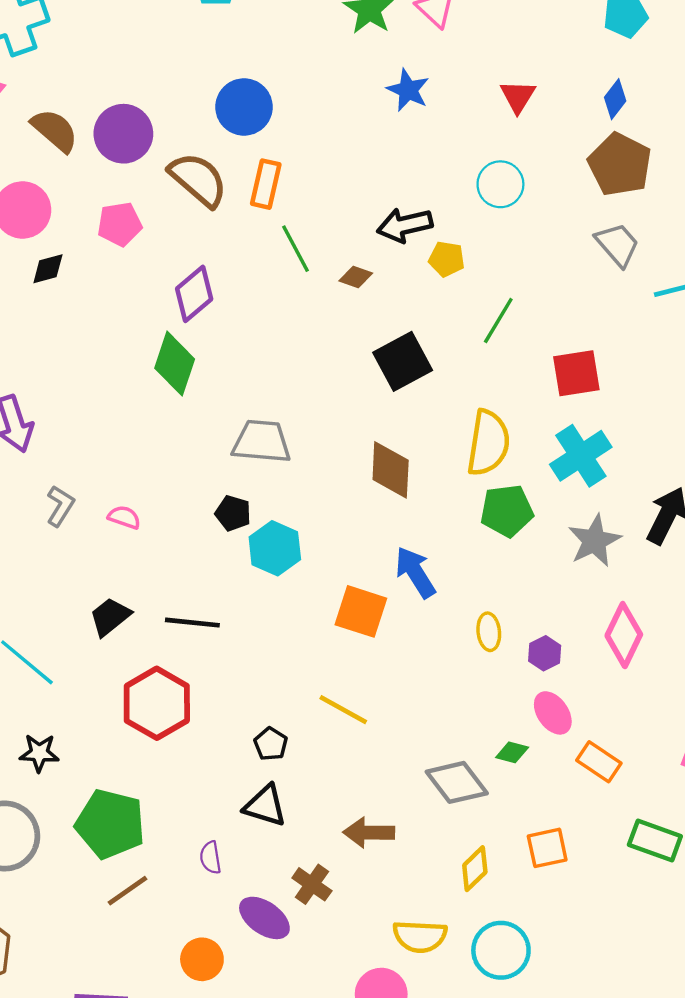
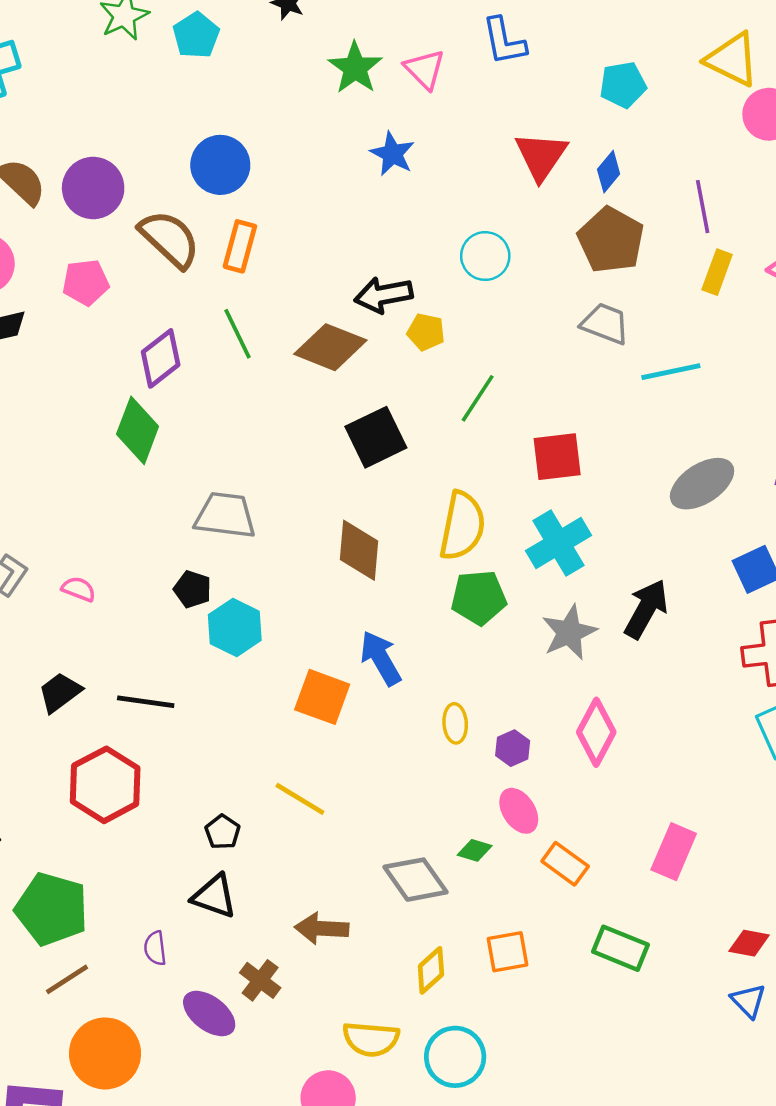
red triangle: (518, 96) -> (541, 156), moved, size x1.4
gray trapezoid: (617, 245) -> (605, 324), turned -30
green line: (296, 249) -> (238, 334), moved
brown diamond: (356, 277) -> (330, 347), size x2.0
orange circle: (202, 959) -> (105, 1053), moved, size x1.6

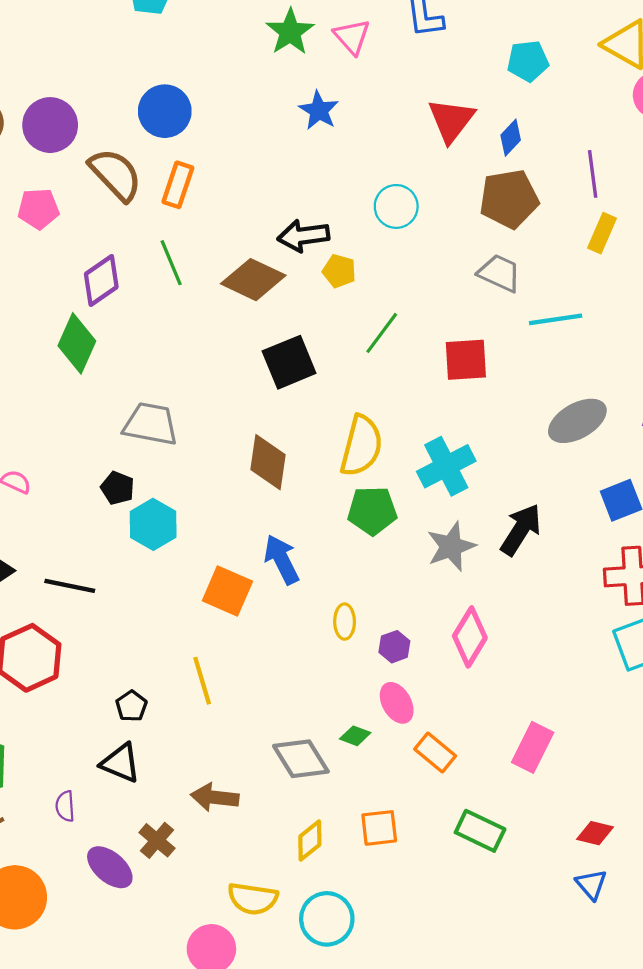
brown pentagon: (611, 240) -> (509, 199), turned 30
red square: (557, 457) -> (466, 360), moved
yellow line: (300, 799) -> (202, 681), turned 39

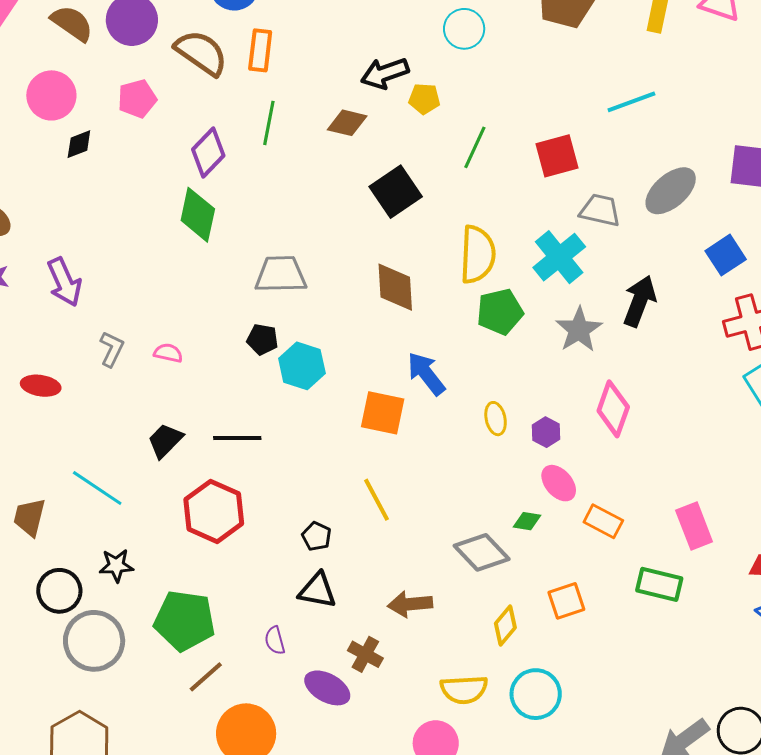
green line: (171, 263) -> (269, 123), turned 45
gray trapezoid: (499, 273) -> (600, 210), moved
brown diamond: (253, 280) -> (347, 123), size x0.7
pink rectangle: (533, 747) -> (694, 526), moved, turned -36

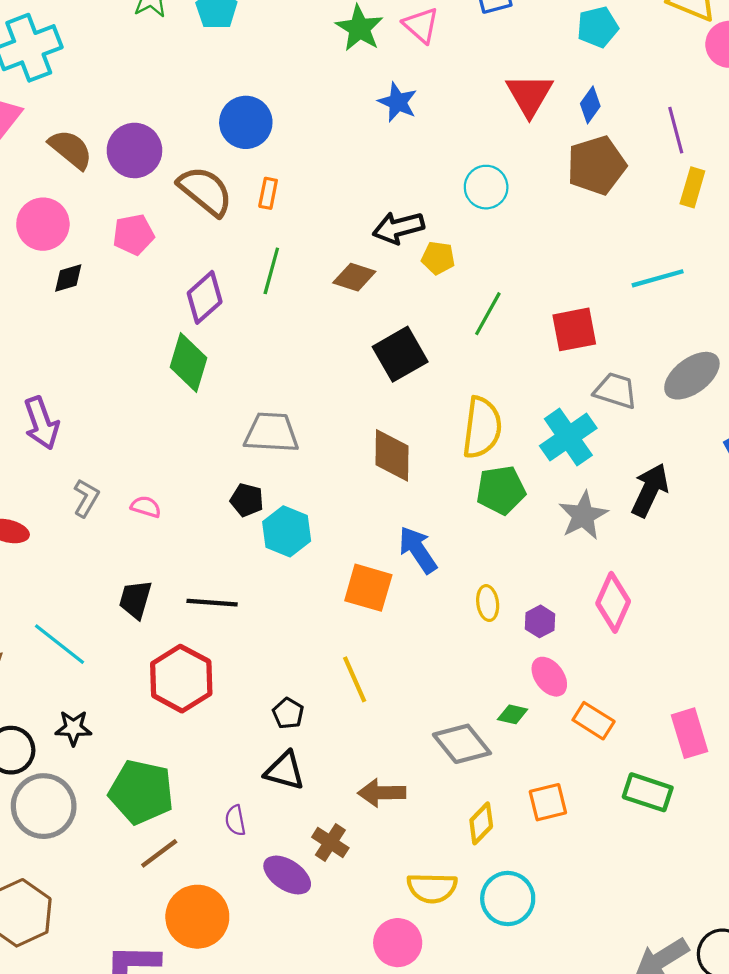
orange rectangle: (260, 50) -> (268, 193), size x0.7
black trapezoid: (165, 441) -> (135, 599), turned -33

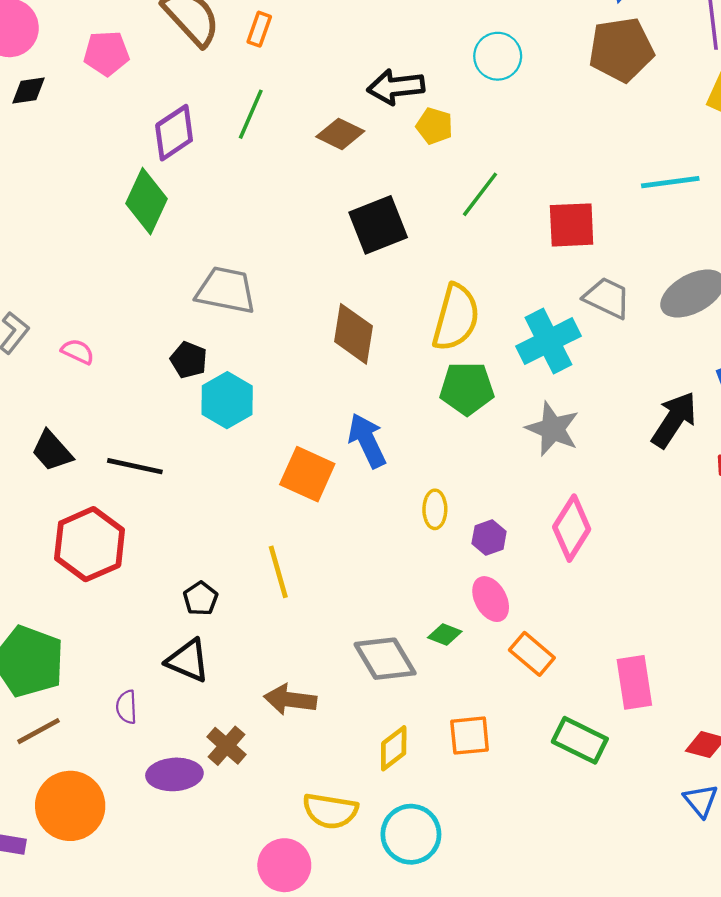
black arrow: (650, 490) -> (674, 420), moved
gray star: (583, 516) -> (553, 429), turned -30
black trapezoid: (135, 599) -> (52, 451), turned -66
purple ellipse: (287, 875) -> (174, 774), turned -45

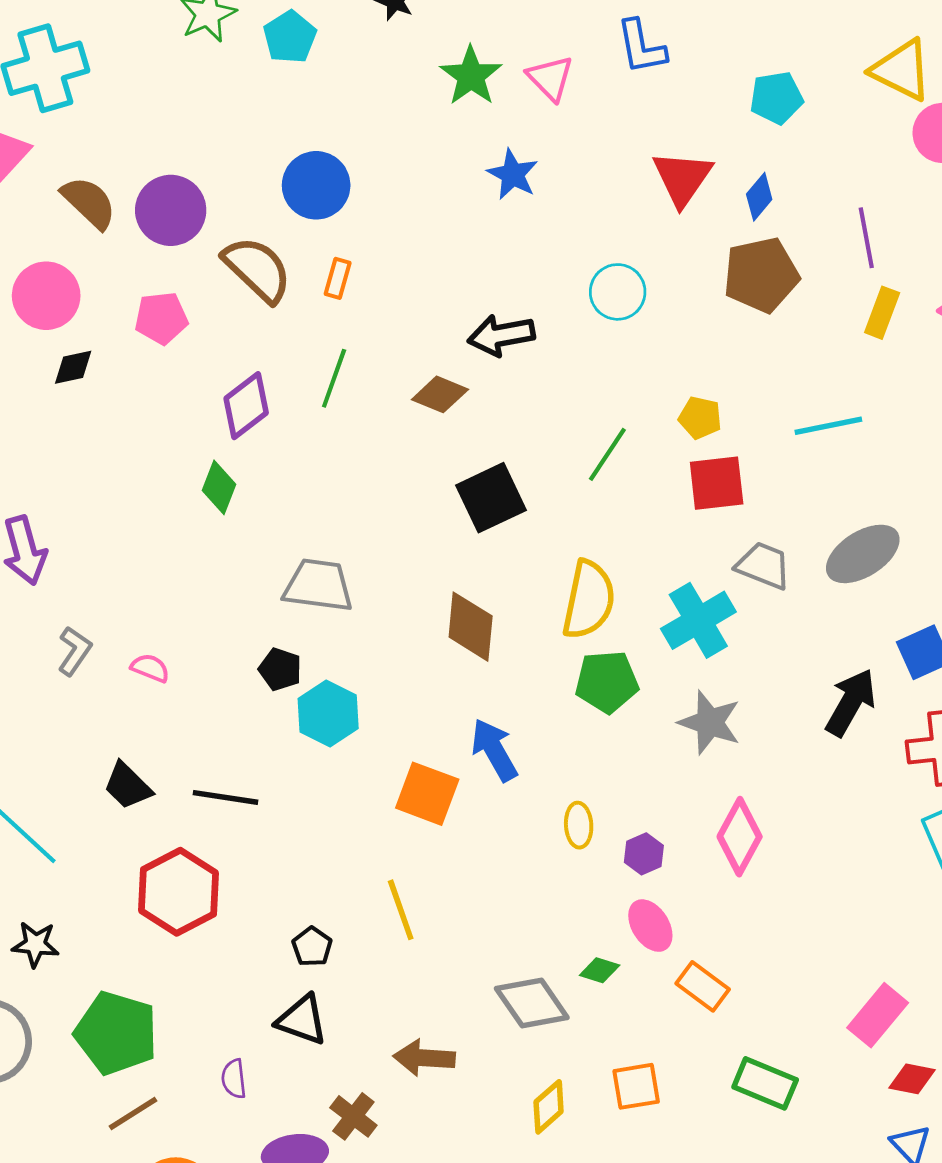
yellow pentagon: (434, 126) -> (700, 418), moved
green diamond: (146, 201) -> (219, 487), size x0.7
pink rectangle: (634, 682) -> (878, 1015), moved, turned 52

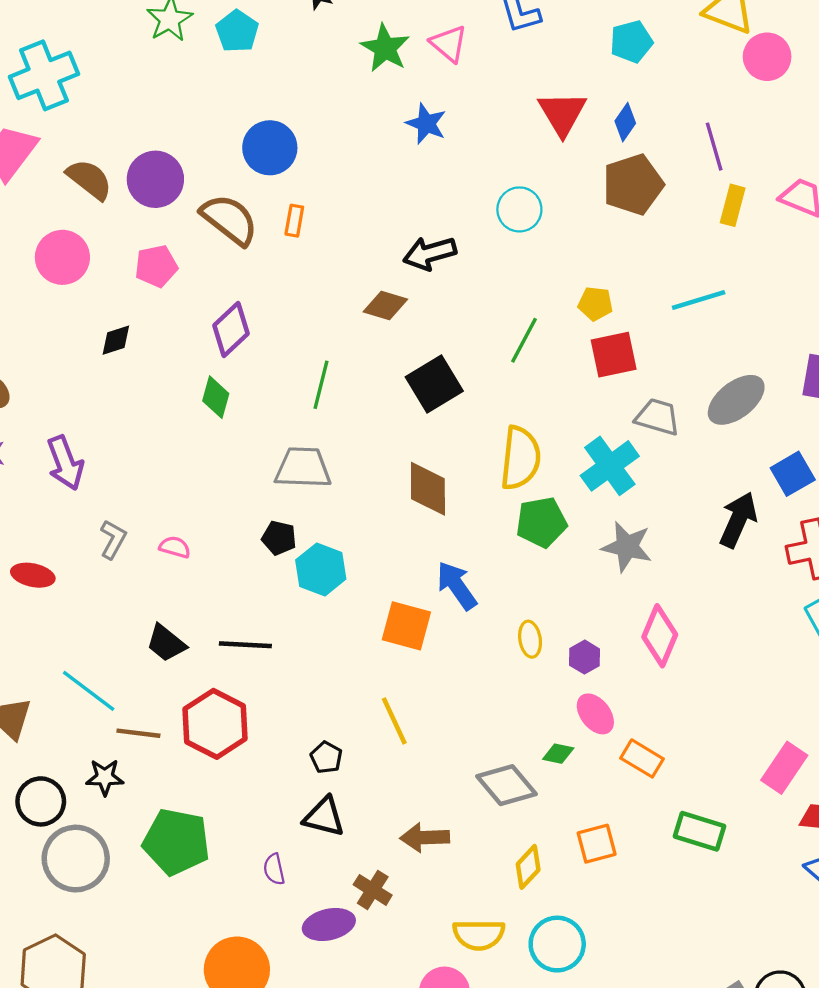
black diamond: (73, 367) -> (116, 340), moved
green line: (334, 378) -> (321, 385), moved
brown line: (133, 1114) -> (138, 733), moved, turned 45

